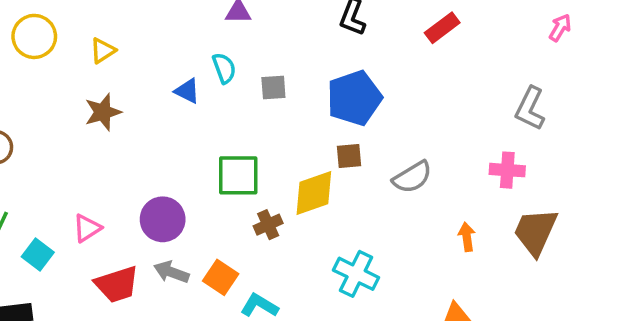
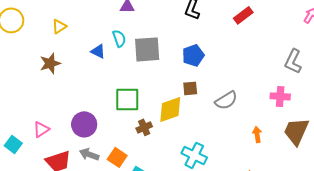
yellow triangle: (103, 51) -> (59, 26), moved
gray square: (273, 87) -> (147, 49), size x1.8
blue pentagon: (354, 98) -> (193, 55), size x0.7

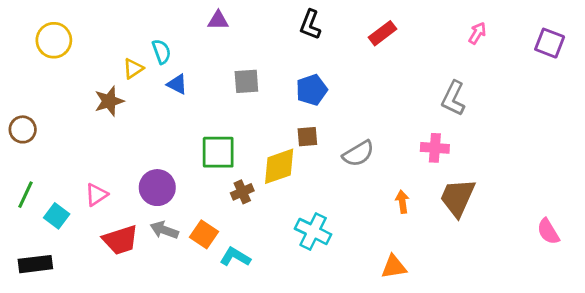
yellow triangle: (59, 26) -> (133, 69), moved
cyan semicircle: (119, 38) -> (161, 52), moved
gray square: (147, 49) -> (246, 81), size x0.7

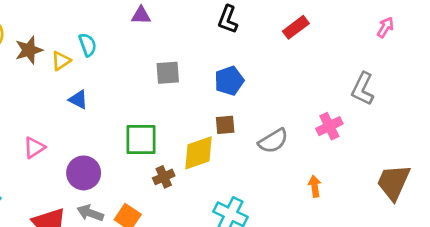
blue triangle: (177, 84) -> (78, 99), moved
brown star: (109, 101) -> (29, 50), moved
pink cross: (435, 148) -> (329, 126), moved, turned -30
pink triangle: (96, 195) -> (34, 148), moved
brown trapezoid: (458, 197) -> (393, 182), moved

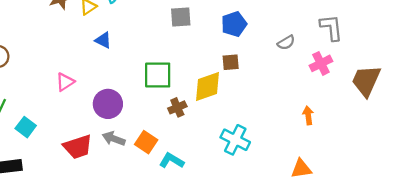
gray L-shape: (363, 89) -> (331, 28), moved, turned 148
gray semicircle: (273, 141) -> (286, 43), moved, size x0.7
brown trapezoid: (393, 182) -> (366, 81), moved

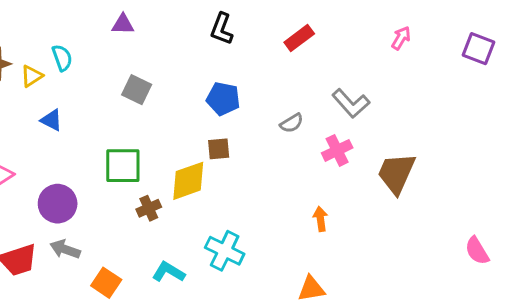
gray square: (181, 17) -> (137, 90), moved, turned 30
blue pentagon: (234, 24) -> (223, 99), turned 30
gray L-shape: (331, 28) -> (351, 103), turned 144
orange square: (146, 142) -> (106, 283), moved
cyan L-shape: (172, 161) -> (168, 272), moved

